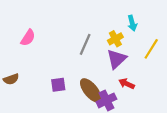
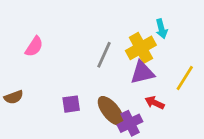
yellow cross: (115, 39) -> (141, 48), size x1.5
yellow line: (151, 49) -> (185, 78), moved
purple triangle: (116, 59) -> (142, 73), turned 30

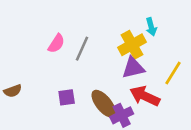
pink semicircle: (34, 47) -> (56, 43), moved
gray line: (104, 55) -> (82, 49), moved
red arrow: (155, 103) -> (145, 96), size x1.6

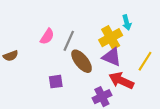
purple triangle: (133, 68) -> (112, 57), turned 36
brown semicircle: (13, 91) -> (11, 56), moved
brown ellipse: (104, 104) -> (82, 61), moved

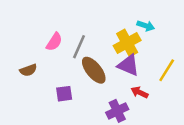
cyan arrow: (127, 22) -> (146, 26), turned -56
brown semicircle: (11, 56) -> (28, 70), moved
red arrow: (121, 81) -> (139, 92), size x0.6

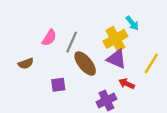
cyan arrow: (146, 26) -> (132, 23), turned 32

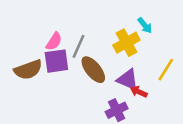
purple triangle: (116, 59) -> (128, 79), moved
brown semicircle: (26, 63) -> (28, 70), size x1.6
purple square: (58, 85) -> (56, 61), moved, size x1.5

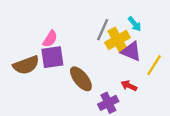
gray line: (79, 46) -> (103, 30), moved
brown ellipse: (93, 70) -> (81, 79), moved
purple triangle: (128, 79) -> (131, 51), moved

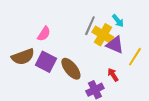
yellow cross: (118, 40) -> (103, 35), turned -30
purple square: (52, 57) -> (46, 62), moved, turned 35
red arrow: (129, 86) -> (113, 75), turned 32

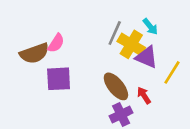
brown semicircle: (23, 57) -> (34, 53), moved
purple square: (46, 62) -> (59, 79), turned -30
brown ellipse: (71, 69) -> (116, 86), moved

